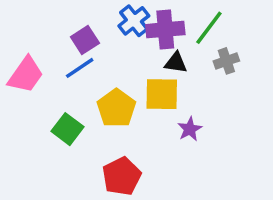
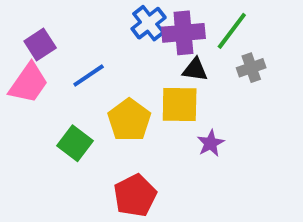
purple square: (85, 40) -> (40, 44), moved

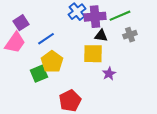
green line: (232, 31) -> (120, 16), turned 30
yellow pentagon: (129, 120) -> (52, 62), moved
green square: (75, 143) -> (39, 74), turned 30

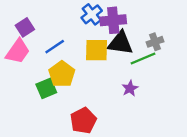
green line: (120, 16) -> (143, 59), moved
black triangle: (101, 36) -> (120, 43), size x1.6
yellow square: (93, 54) -> (96, 50), moved

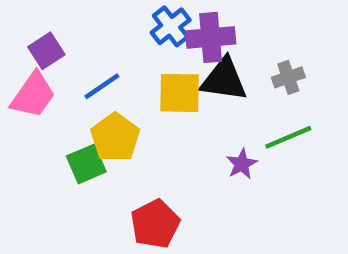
green line: (143, 59) -> (288, 137), moved

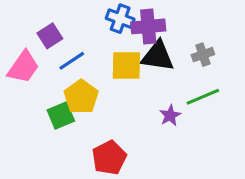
blue cross: (171, 26) -> (120, 19), turned -32
purple square: (46, 51) -> (50, 36), moved

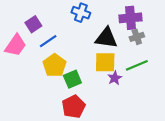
purple cross: (148, 26) -> (131, 18), moved
yellow square: (126, 66) -> (105, 62), moved
green square: (61, 115) -> (72, 79), moved

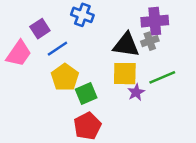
blue cross: (81, 13) -> (82, 15), moved
gray cross: (137, 37) -> (150, 41), moved

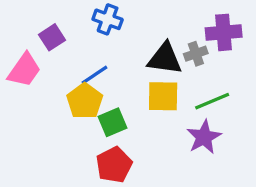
purple cross: (155, 21) -> (224, 32), moved
blue line: (57, 49) -> (94, 75), moved
purple star: (136, 92) -> (204, 137), moved, size x1.5

